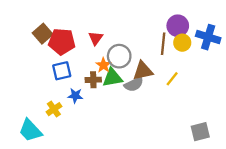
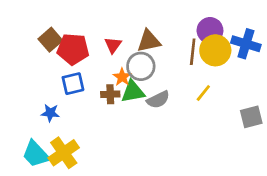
yellow circle: (182, 43) -> (215, 50), size x1.5
brown triangle: (143, 71) -> (149, 41), moved
blue star: (75, 96) -> (50, 113), moved
yellow cross: (54, 109) -> (64, 153), moved, size x1.6
gray square: (200, 132) -> (251, 117), moved

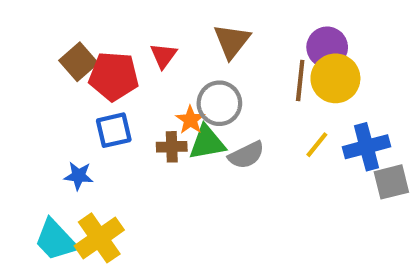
brown triangle: (149, 41) -> (232, 41), moved, turned -40
blue cross: (246, 44) -> (367, 147), moved, turned -32
red triangle: (113, 45) -> (163, 56), moved

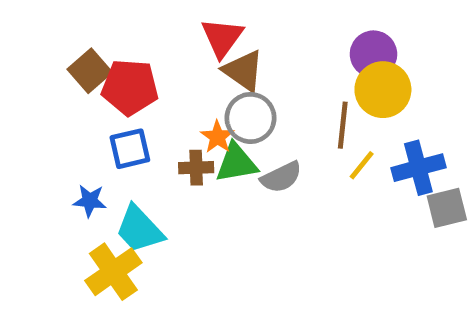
brown triangle: (232, 41) -> (243, 71), moved, turned -33
red triangle: (163, 56) -> (222, 38), moved, size x1.4
brown line: (300, 80) -> (343, 125), moved
cyan trapezoid: (56, 240) -> (139, 229), moved

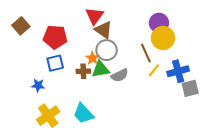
brown square: (90, 71) -> (21, 26), moved
brown line: (343, 125) -> (146, 53), turned -30
cyan trapezoid: (139, 229) -> (83, 114), moved

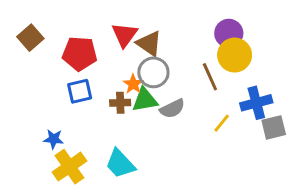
red triangle: (94, 16) -> (124, 35), moved
yellow line: (154, 70) -> (222, 123), moved
blue star: (38, 85) -> (54, 139), moved

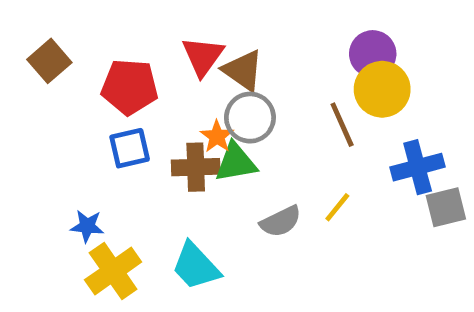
brown cross: (120, 103) -> (196, 167), size x1.4
gray semicircle: (172, 109) -> (281, 221), moved
yellow line: (222, 123) -> (337, 207), moved

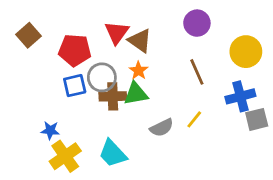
purple circle: (373, 54) -> (197, 23), moved
yellow circle: (382, 89) -> (246, 52), moved
gray circle: (250, 118) -> (102, 77), moved
orange star: (217, 136) -> (139, 71), moved

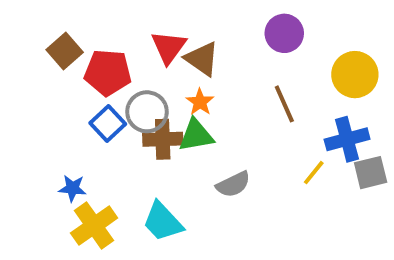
brown square: (28, 35) -> (65, 51), moved
blue square: (75, 86) -> (108, 124), turned -30
yellow line: (194, 119) -> (314, 173), moved

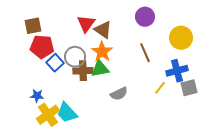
brown square: (65, 51) -> (33, 26), turned 30
red pentagon: (108, 73) -> (42, 47), moved
orange star: (200, 102) -> (102, 52), size x1.5
cyan trapezoid: (163, 222) -> (67, 113), moved

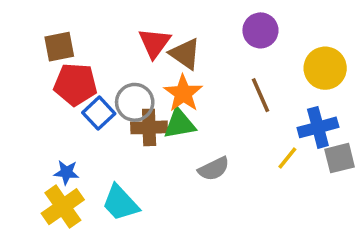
yellow cross: (48, 115) -> (63, 207), moved

